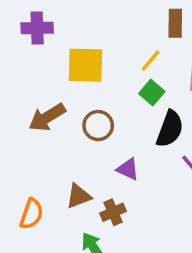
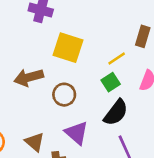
purple triangle: (128, 169) -> (77, 133), size x1.4
brown triangle: (79, 196) -> (35, 142), turned 45

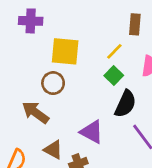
brown arrow: (29, 77) -> (36, 112), moved, turned 64
brown circle: (64, 95) -> (53, 83), moved

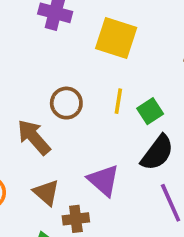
yellow square: (65, 51) -> (116, 38), moved
yellow line: (114, 51) -> (118, 101), moved, turned -48

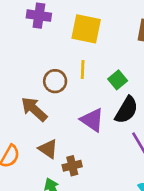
yellow line: (118, 101) -> (83, 70), moved
purple triangle: (104, 180) -> (92, 120), moved

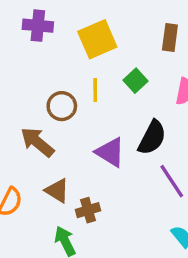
yellow square: (86, 29) -> (97, 39), turned -32
green square: (118, 80) -> (136, 81), moved

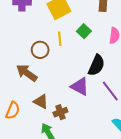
purple triangle: (110, 152) -> (80, 87), moved

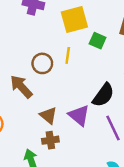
green square: (84, 31) -> (98, 41), moved, turned -32
brown triangle: (41, 102) -> (48, 115), moved

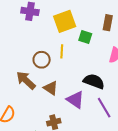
black semicircle: (103, 95) -> (94, 81), turned -100
brown triangle: (48, 115) -> (51, 88), moved

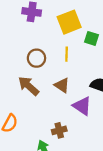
brown circle: (42, 60) -> (36, 58), moved
brown triangle: (51, 88) -> (62, 85), moved

